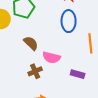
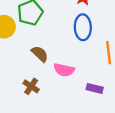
brown cross: (35, 71) -> (31, 86), moved, turned -32

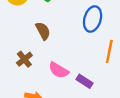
pink semicircle: (64, 70) -> (59, 70), moved

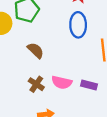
brown cross: (24, 59) -> (36, 84), moved

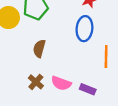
brown semicircle: (36, 50) -> (39, 49), turned -126

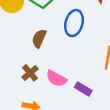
blue ellipse: (84, 29) -> (74, 23), moved

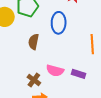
brown cross: (30, 73) -> (34, 80), moved

